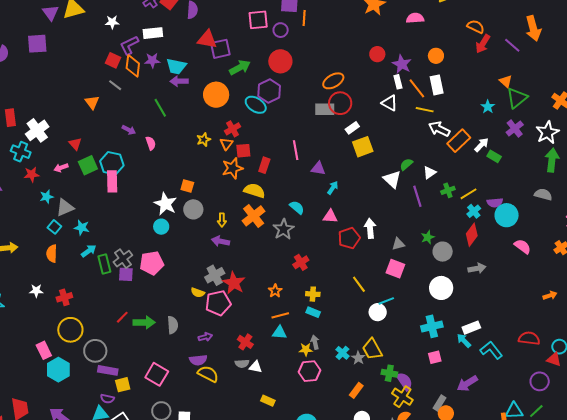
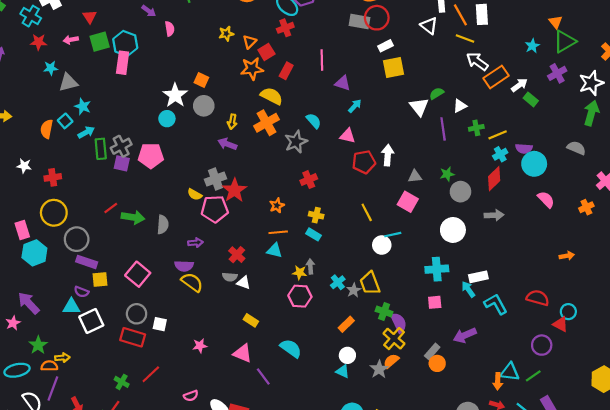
red cross: (233, 129) -> (285, 28), moved
red square: (243, 151) -> (266, 52), turned -35
cyan square: (54, 227) -> (65, 121), moved

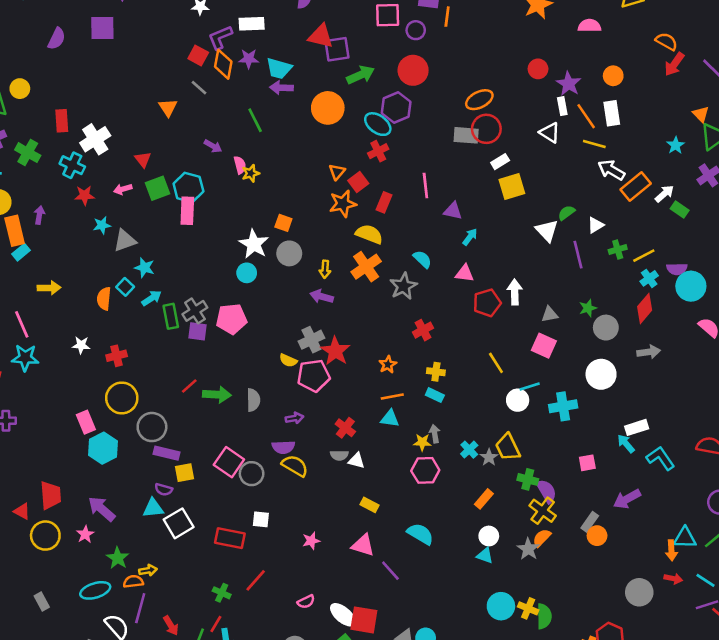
yellow star: (226, 34) -> (251, 173), moved
cyan cross: (437, 269) -> (563, 406), moved
gray circle: (137, 314) -> (252, 474), moved

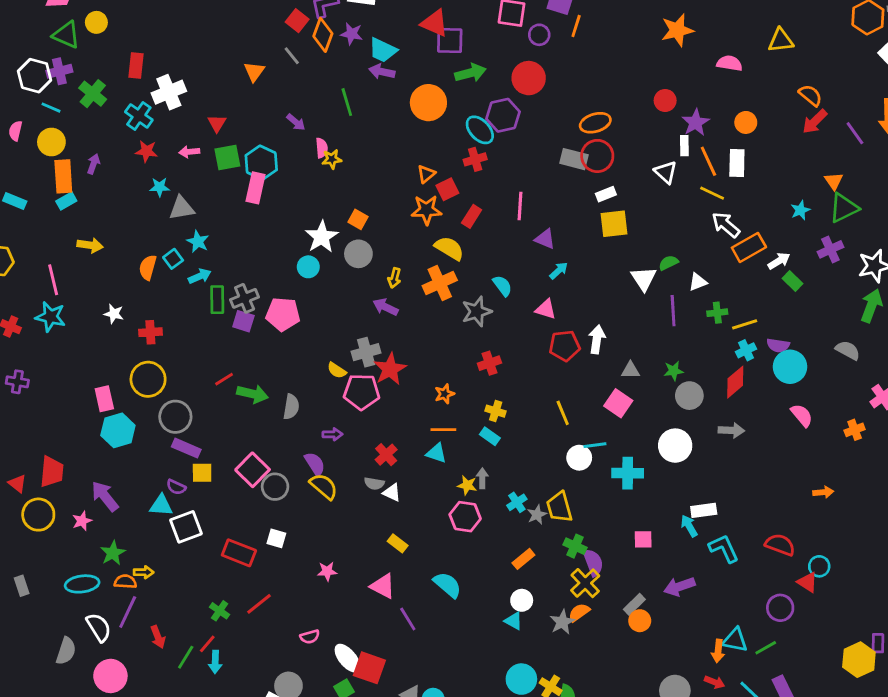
purple semicircle: (283, 447) -> (315, 464), turned -130

